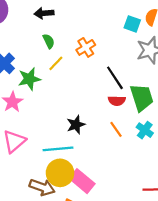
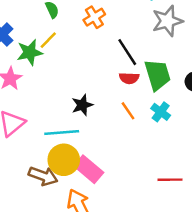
yellow line: (56, 63) -> (48, 40), moved

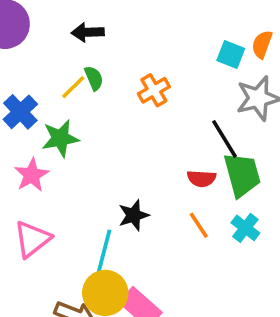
yellow line: (48, 40) -> (73, 87), moved
black line: (127, 52) -> (224, 139), moved
cyan line: (62, 132) -> (103, 254), turned -72

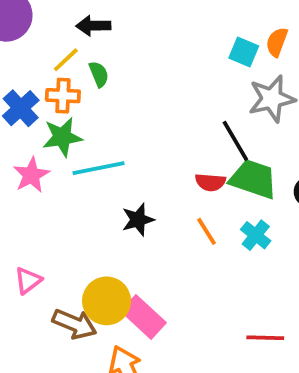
yellow line: (73, 87) -> (66, 60), moved
orange cross: (154, 90) -> (63, 96), moved, turned 32
green trapezoid: (242, 175) -> (253, 179), turned -57
pink triangle: (32, 239) -> (28, 280), moved, size x0.7
cyan line: (103, 254) -> (98, 168), moved, turned 63

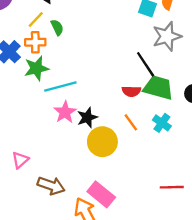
pink star: (31, 175) -> (65, 112), moved
yellow circle: (107, 301) -> (102, 142), moved
pink rectangle: (143, 317) -> (101, 194), moved

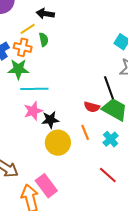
red line: (172, 187) -> (108, 175), moved, turned 30

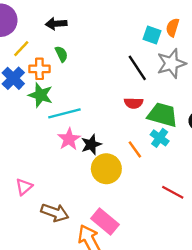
yellow line: (28, 29) -> (21, 49), moved
green star: (18, 69) -> (41, 95), turned 30
black line: (109, 88) -> (137, 68), moved
red semicircle: (92, 107) -> (134, 103), moved
cyan cross: (111, 139) -> (160, 138), moved

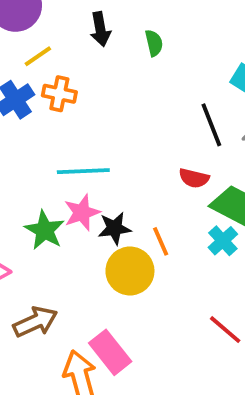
black arrow: (56, 24) -> (100, 29), turned -108
green semicircle: (61, 54) -> (154, 43), moved
green star: (41, 95) -> (45, 230), moved
orange line: (135, 149) -> (161, 241), moved
brown arrow: (55, 213) -> (35, 322), turned -56

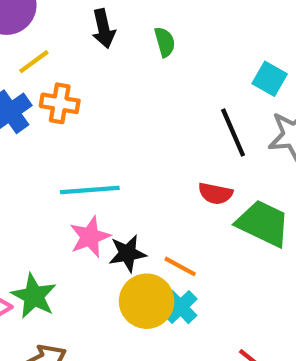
green star: (45, 230) -> (34, 296), moved
orange line: (161, 241) -> (180, 266), turned -36
cyan cross: (223, 241) -> (180, 307), moved

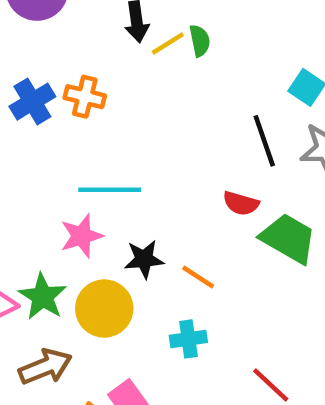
yellow line: (34, 62) -> (168, 44), moved
pink star: (90, 237) -> (81, 236), moved
yellow circle: (147, 301) -> (104, 309), moved
cyan cross: (180, 307) -> (188, 339), moved, turned 32

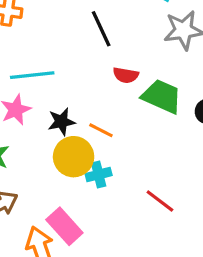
black line: (264, 141) -> (101, 29), moved
yellow circle: (104, 309) -> (74, 157), moved

